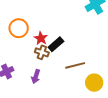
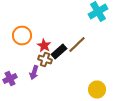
brown line: (75, 65) -> (77, 44), moved, turned -30
purple arrow: (36, 77) -> (34, 72), moved

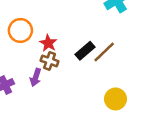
brown line: (77, 44) -> (104, 52), moved
black rectangle: (59, 52) -> (85, 51), moved

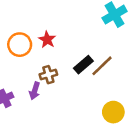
red star: (48, 43) -> (47, 40), moved
brown cross: (50, 61) -> (48, 75), turned -35

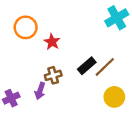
orange circle: (20, 45) -> (26, 27), moved
yellow circle: (113, 112) -> (114, 97), moved

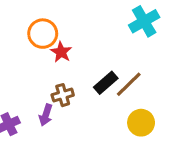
orange circle: (26, 27) -> (43, 34), moved

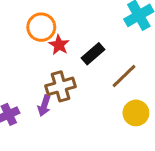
black rectangle: (106, 83) -> (93, 54), moved
brown cross: (63, 95) -> (60, 86), size x1.4

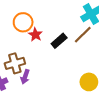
brown line: (124, 76) -> (83, 35), moved
brown cross: (60, 86) -> (15, 63), moved

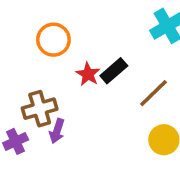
red star: (35, 35) -> (88, 74), moved
brown line: (83, 35) -> (154, 93), moved

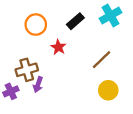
black rectangle: (114, 71) -> (75, 21), moved

